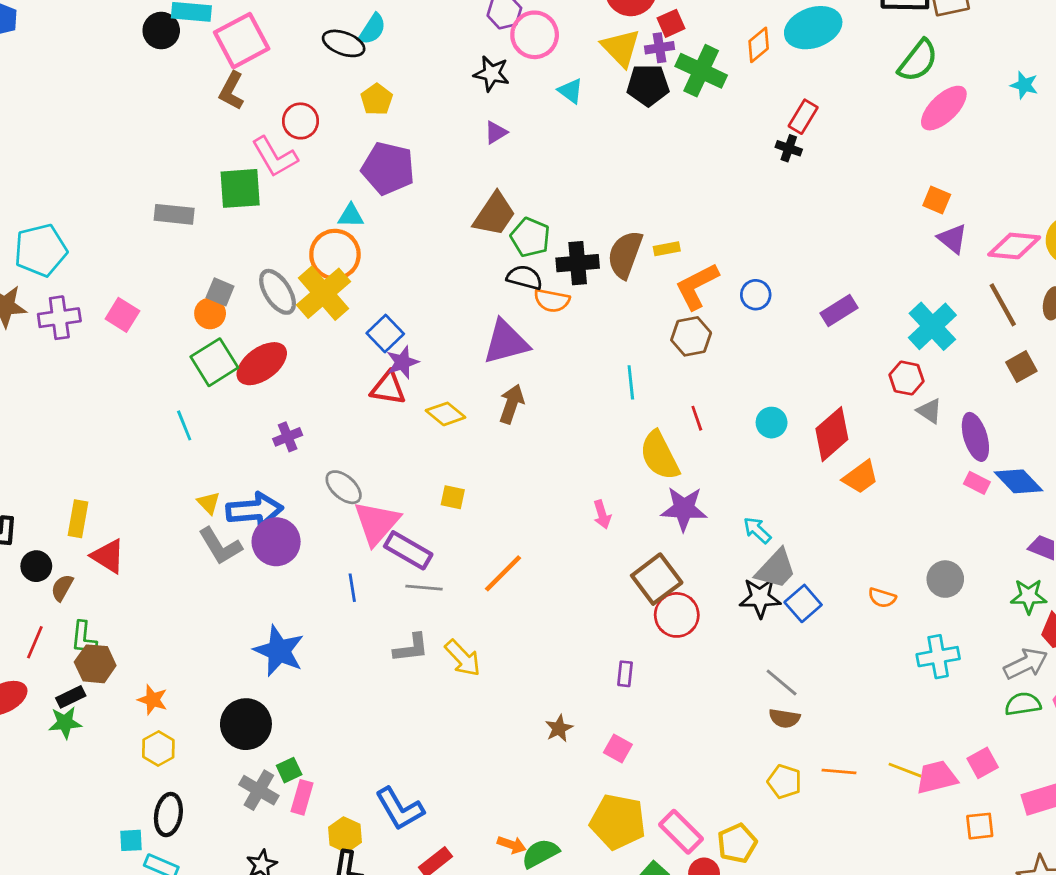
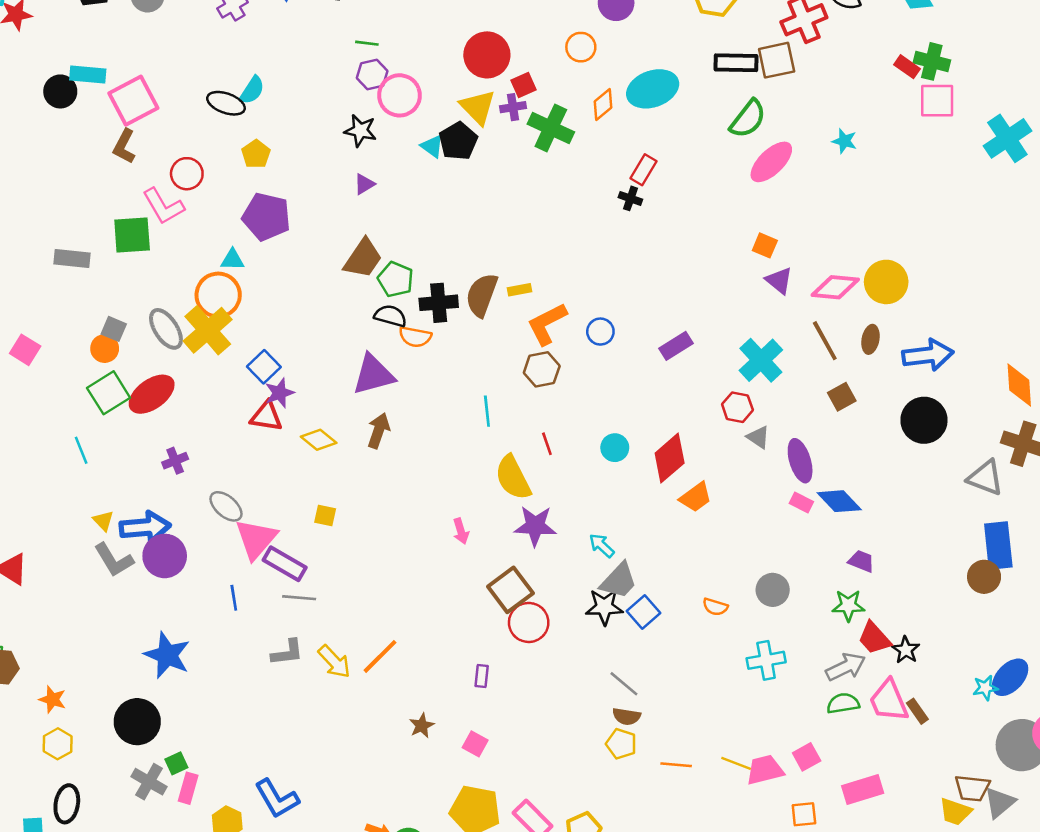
black pentagon: (648, 85) -> (458, 141), moved, turned -30
orange line: (503, 573) -> (380, 656), moved
yellow pentagon: (784, 782) -> (621, 744), moved

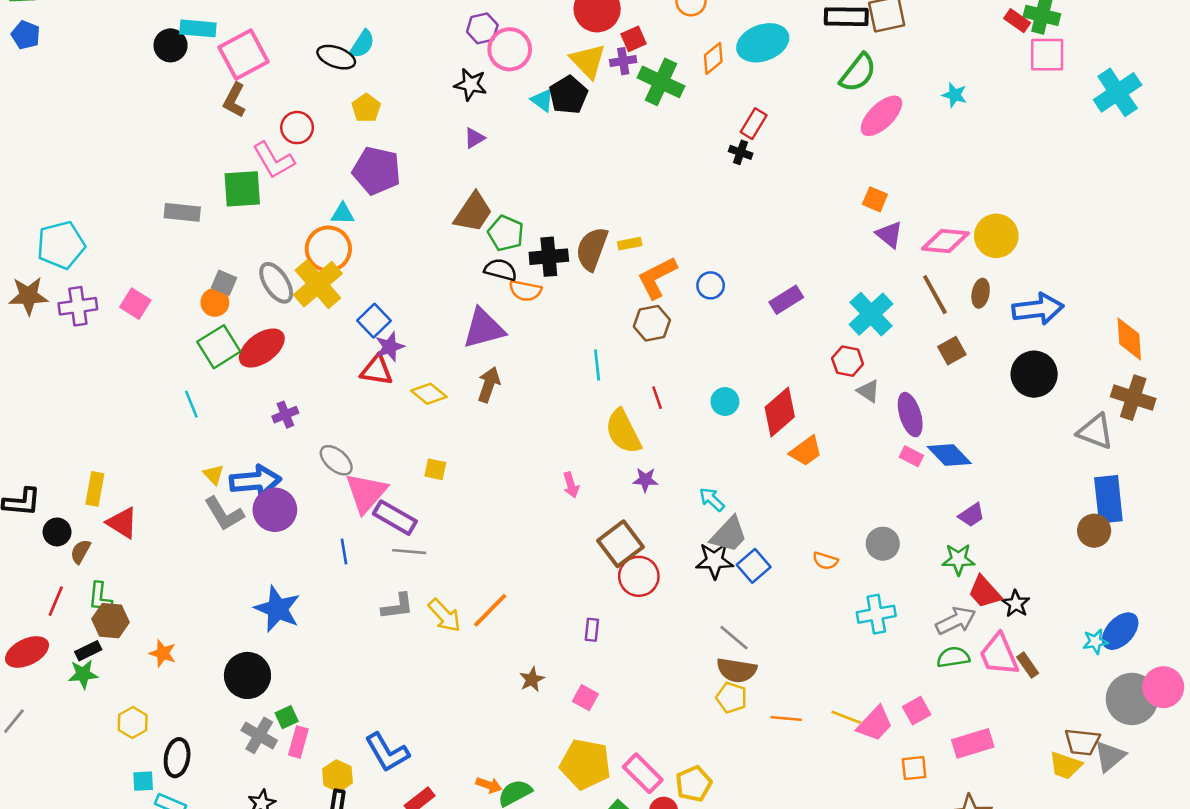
purple star: (535, 526) -> (645, 480), size x0.6
purple trapezoid: (861, 561) -> (971, 515), turned 124
brown semicircle: (627, 716) -> (737, 670), size x1.4
yellow hexagon: (58, 744) -> (133, 722), moved
pink trapezoid: (765, 770) -> (875, 724), turned 147

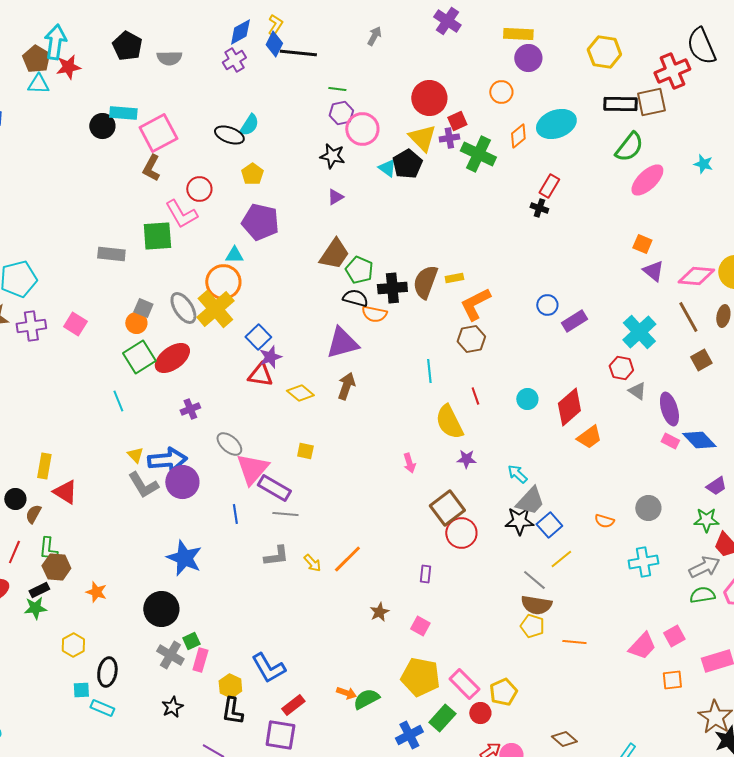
blue circle: (711, 285) -> (547, 305), moved
yellow arrow: (444, 615) -> (312, 563), size x0.7
yellow line: (846, 717) -> (561, 559), moved, turned -60

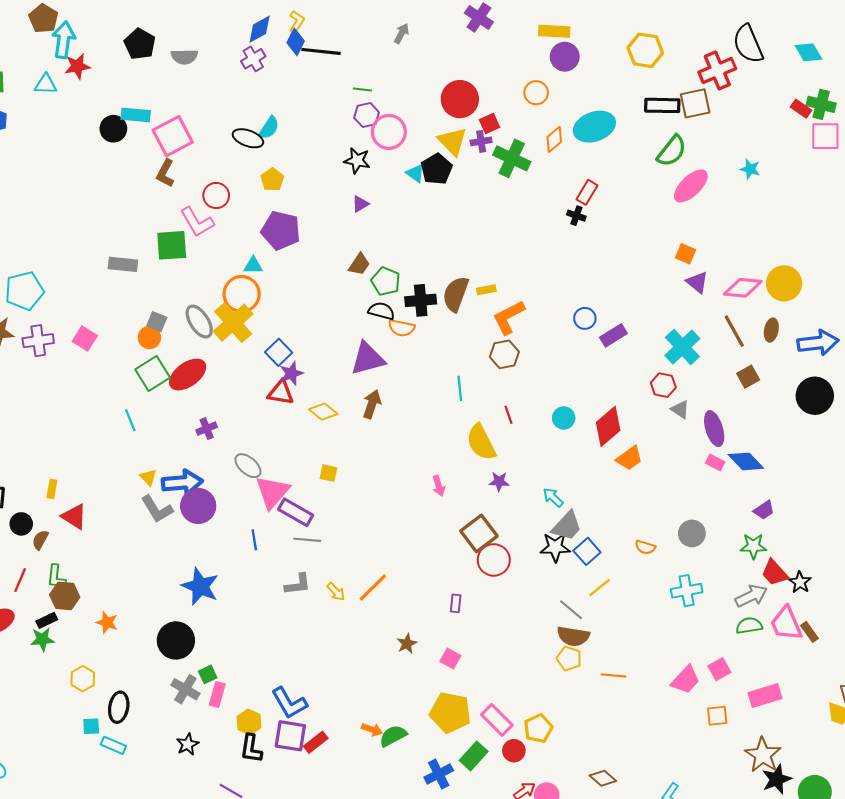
brown pentagon: (36, 59) -> (43, 19), moved
brown trapezoid: (334, 254) -> (359, 264), size x0.7
yellow rectangle: (44, 466) -> (52, 489), size x0.7
purple square: (280, 735) -> (290, 736), moved

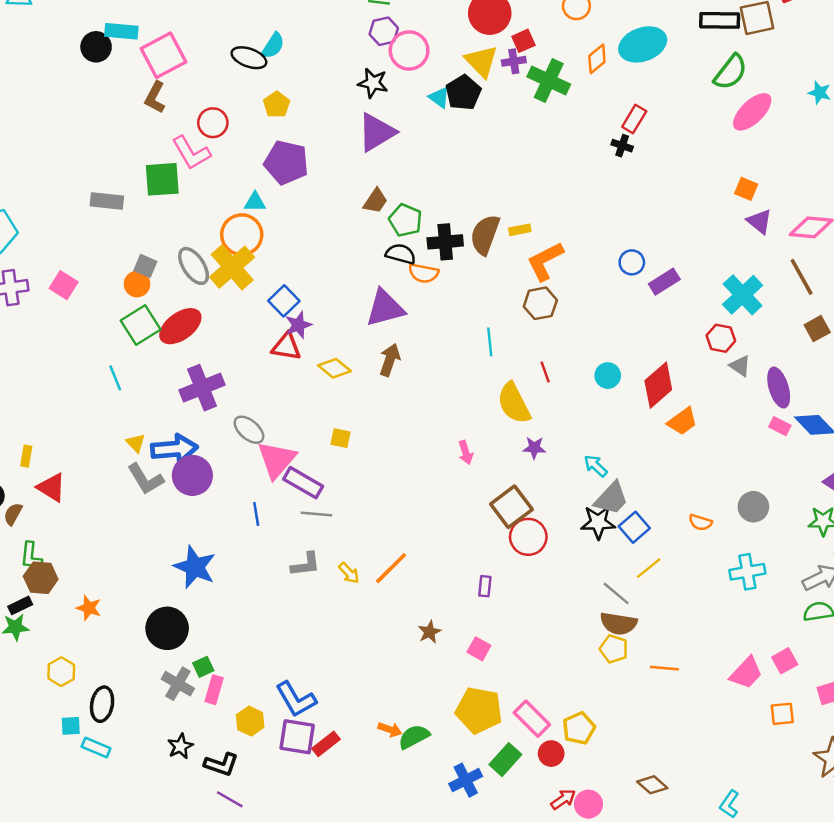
purple triangle: (360, 204) -> (377, 132), size x2.0
purple cross: (207, 429) -> (202, 388), size x1.8
black L-shape: (251, 749) -> (221, 764), moved, turned -80

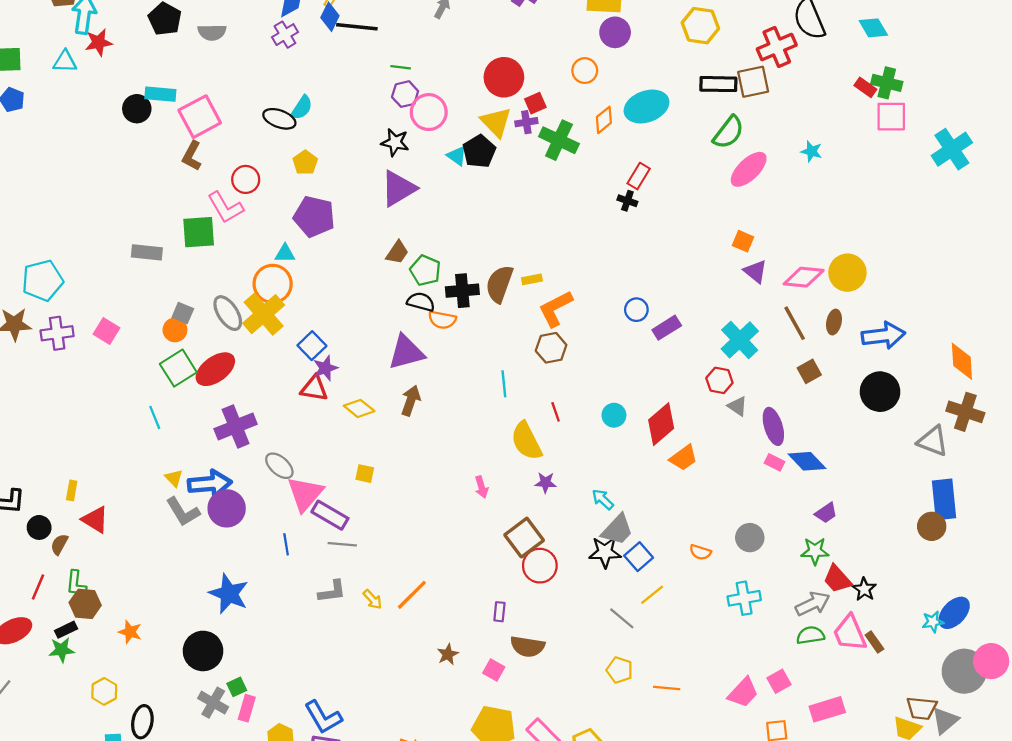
brown semicircle: (619, 624) -> (527, 646), moved

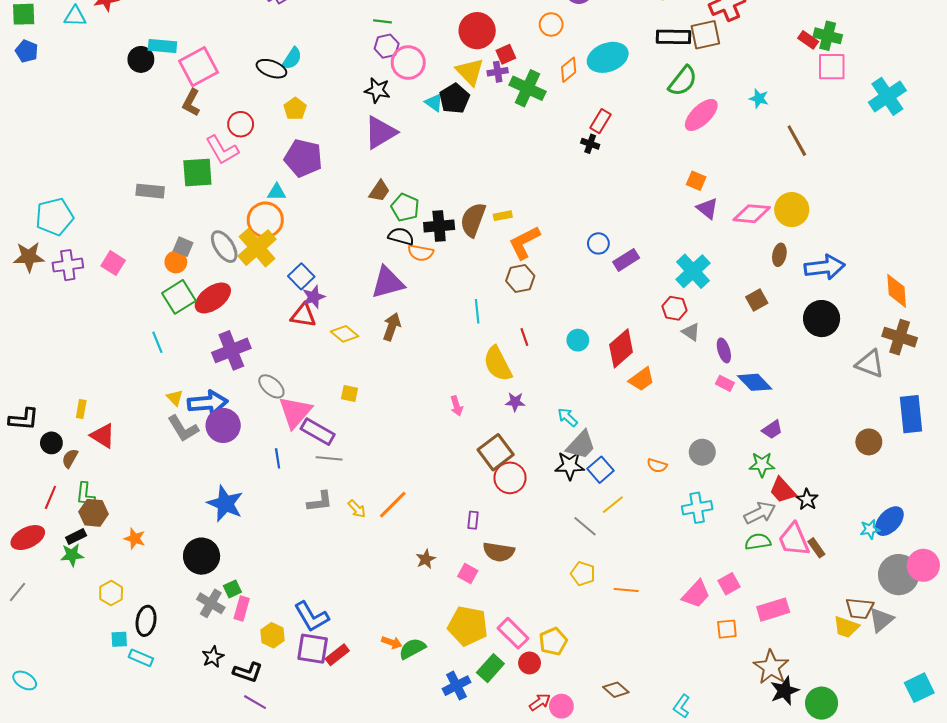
brown line: (795, 323) -> (797, 141), moved
purple ellipse: (773, 426) -> (724, 350), size x0.7
blue rectangle: (944, 499) -> (911, 414), moved

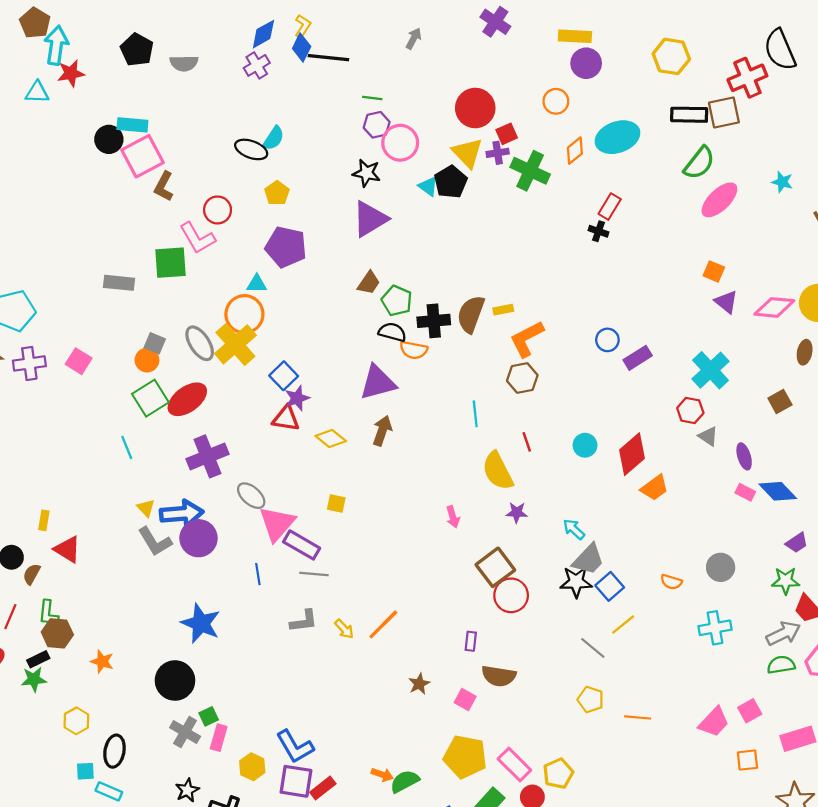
pink square: (198, 67) -> (142, 156), moved

